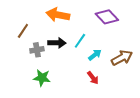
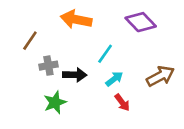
black arrow: (57, 43) -> (75, 75), moved
cyan arrow: (95, 55) -> (114, 79), moved
green star: (42, 78) -> (55, 102), turned -30

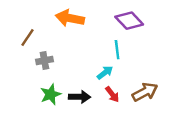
cyan line: (105, 54) -> (117, 50), moved, turned -42
black arrow: (75, 75) -> (80, 97), moved
brown arrow: (160, 76) -> (145, 92), moved

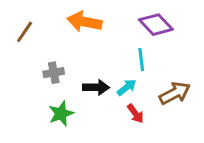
brown line: (28, 38) -> (25, 32), moved
brown arrow: (145, 92) -> (175, 93), moved
black arrow: (80, 97) -> (96, 87), moved

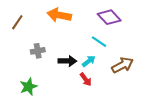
cyan line: (141, 60) -> (99, 42), turned -49
green star: (61, 114) -> (29, 87), moved
red arrow: (135, 114) -> (86, 79), moved

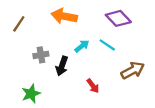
black arrow: (67, 61) -> (62, 66), moved, turned 108
cyan arrow: (89, 61) -> (82, 46), moved

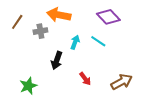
cyan arrow: (82, 46) -> (75, 42), turned -32
gray cross: (41, 55) -> (40, 31), moved
brown arrow: (133, 70) -> (122, 82), moved

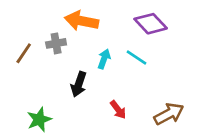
brown line: (17, 22) -> (24, 53), moved

